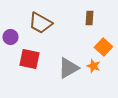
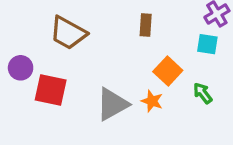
purple circle: (10, 37) -> (21, 68), moved

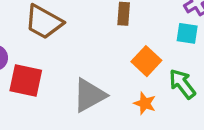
green arrow: (203, 93) -> (182, 84), size x1.4
orange star: (152, 101) -> (145, 103), moved

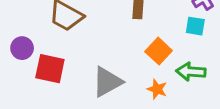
green arrow: (182, 84) -> (191, 72), turned -48

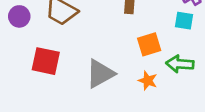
purple circle: (22, 48) -> (19, 16), moved
orange square: (159, 51) -> (149, 44), turned 30

